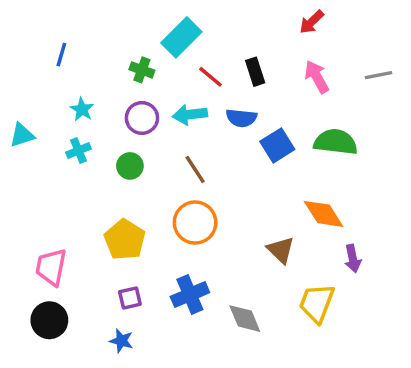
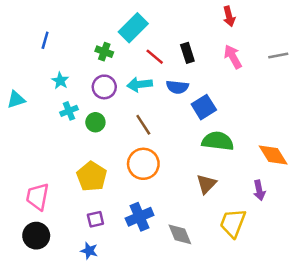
red arrow: (312, 22) -> (229, 16), turned -60
green semicircle: (336, 142) -> (218, 141), moved
cyan cross: (79, 151) -> (69, 111), moved
orange diamond: (324, 214) -> (273, 155), moved
brown triangle: (281, 250) -> (206, 184), turned 30

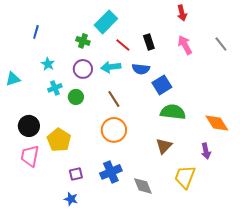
gray line: (278, 55) -> (221, 44), turned 63
yellow pentagon: (92, 176) -> (59, 140), moved
black circle: (36, 236) -> (29, 126), moved

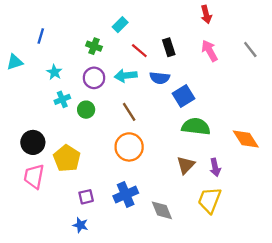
cyan rectangle: (106, 22) -> (120, 25), size x0.6
cyan triangle: (13, 79) -> (15, 62), moved
purple arrow: (206, 151) -> (215, 167), moved

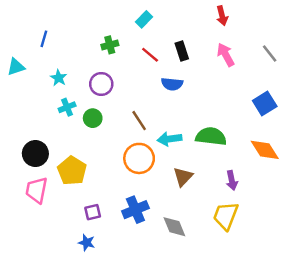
cyan rectangle: (120, 25) -> (144, 19), moved
green cross: (94, 46) -> (110, 45), moved, turned -35
cyan arrow: (126, 76) -> (170, 139), moved
blue square: (183, 96) -> (265, 104), moved
brown triangle: (186, 165) -> (183, 177), moved

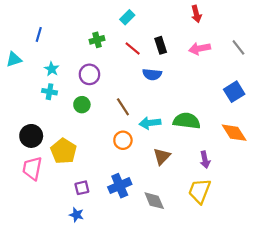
pink arrow: (226, 55) -> (200, 48), turned -72
cyan cross: (67, 107) -> (50, 92), moved, turned 32
orange circle: (139, 158) -> (123, 140), size x0.7

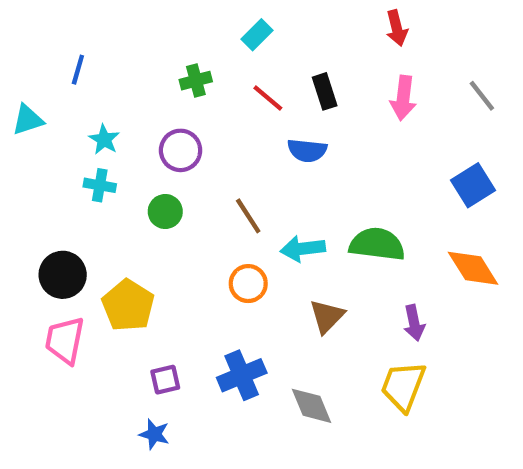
pink arrow: (200, 48) -> (403, 98), turned -72

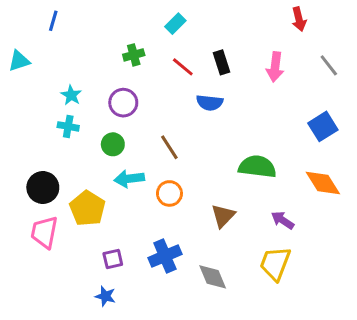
red arrow: (397, 28) -> (299, 19), moved
blue line: (78, 70) -> (53, 21), moved
cyan triangle: (28, 120) -> (19, 61), moved
cyan arrow: (303, 249) -> (129, 179), moved
purple arrow: (414, 323) -> (283, 220), turned 135

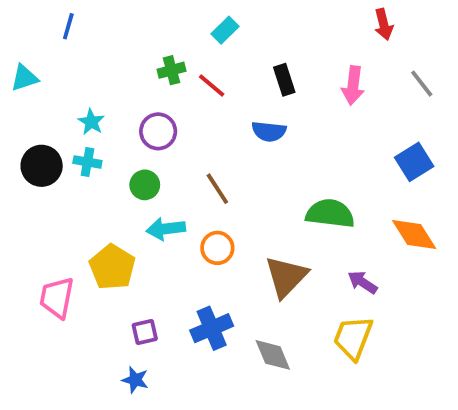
red line: (183, 67) -> (212, 86), moved
black circle: (43, 188) -> (42, 166), moved
brown triangle: (223, 216) -> (286, 277), size x1.4

